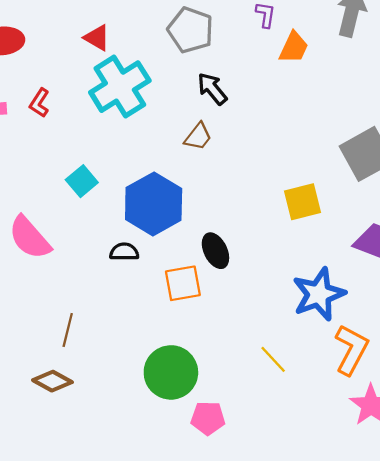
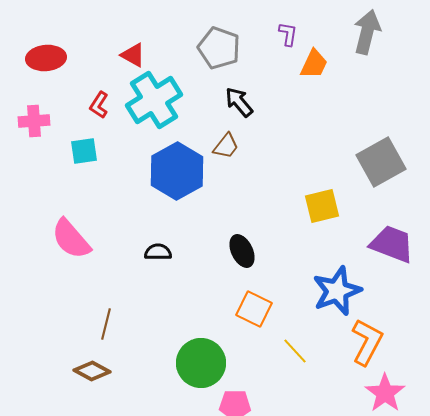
red L-shape: (39, 103) -> (99, 105), moved
cyan square: (82, 181) -> (84, 151), moved, turned 32
blue hexagon: (154, 204) -> (177, 171), moved
orange square: (183, 283) -> (254, 309), moved, turned 36

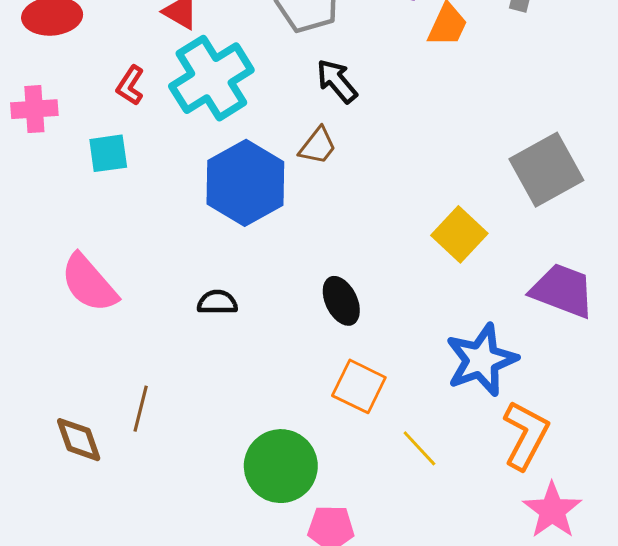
yellow square: (322, 206) -> (459, 234), turned -33
brown diamond: (92, 371) -> (79, 440), moved, turned 42

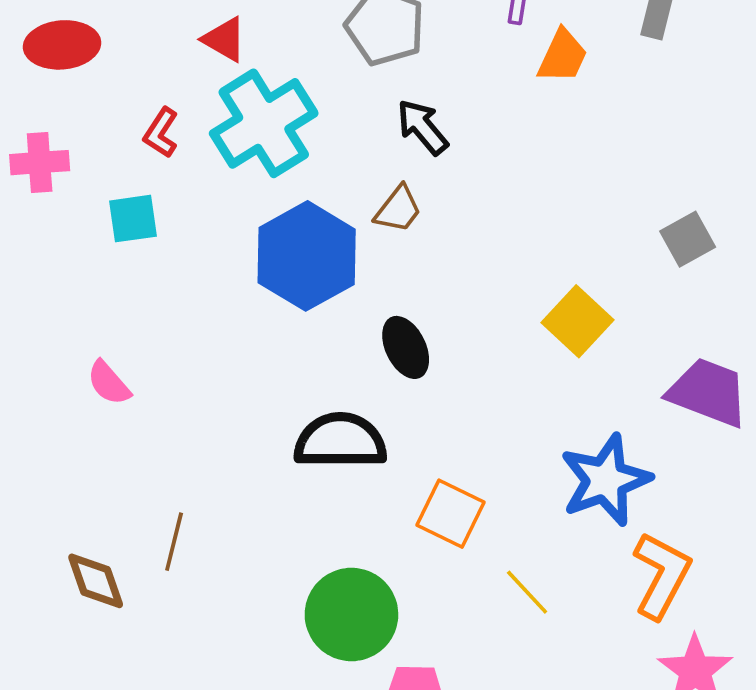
gray square: (546, 170) -> (688, 239), size x0.6
pink semicircle: (89, 283) -> (109, 383), size x0.6
black ellipse: (341, 301) -> (406, 347), moved
black semicircle: (217, 302) -> (340, 441), moved, size x1.8

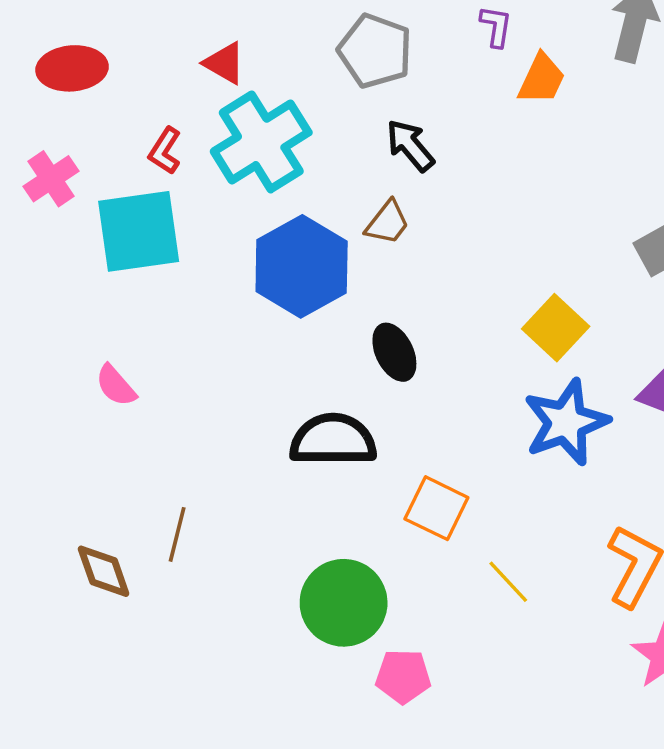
pink cross: (40, 163) -> (51, 179), turned -30
cyan square: (133, 219) -> (139, 231), size x1.8
blue star: (605, 480) -> (566, 422), moved

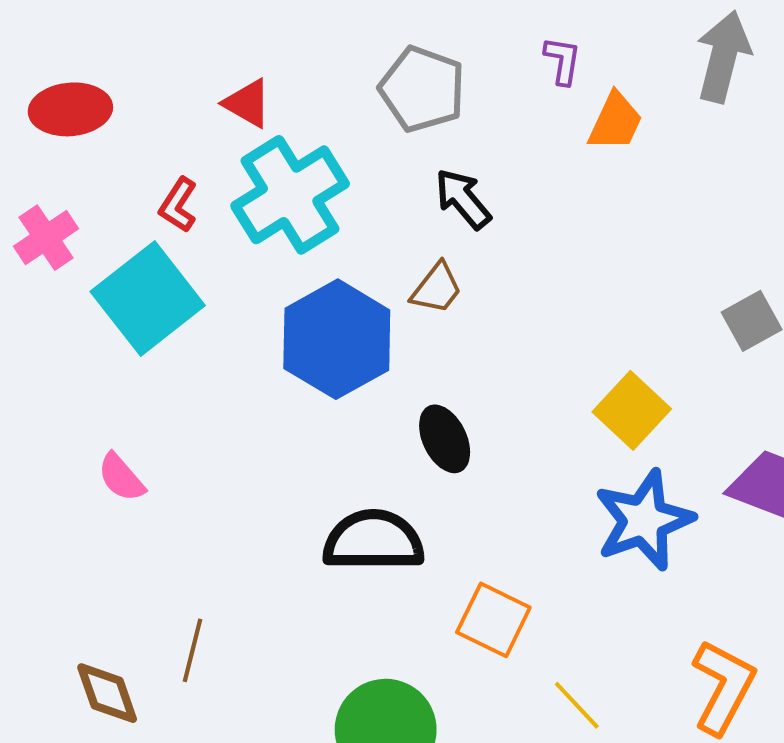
cyan square: (139, 231) -> (148, 299), turned -30

